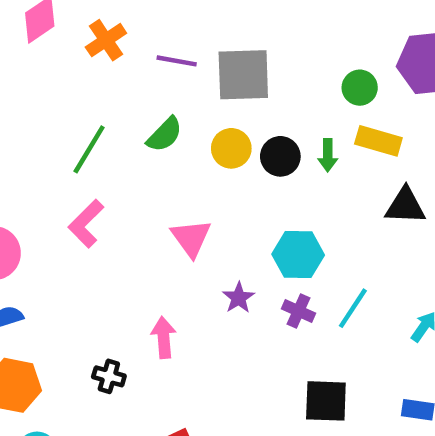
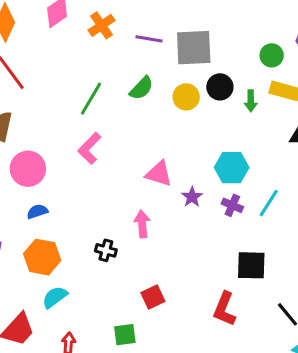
black circle: (280, 156) -> (220, 87), moved
pink triangle: (191, 238) -> (159, 174), moved, turned -36

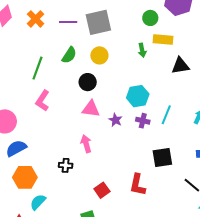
black circle: (220, 87) -> (88, 82), moved
blue semicircle: (37, 212) -> (16, 148), size x1.5
red L-shape: (224, 309) -> (138, 185), moved

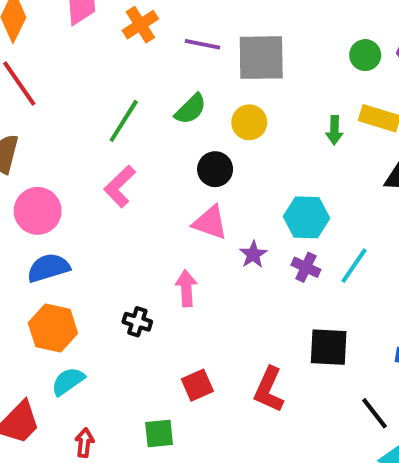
green circle: (150, 18) -> (365, 55), moved

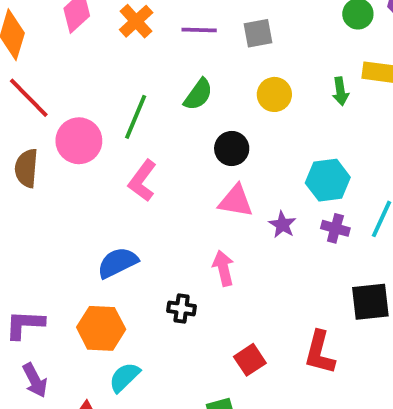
gray square: (261, 58) -> (258, 33), size x0.6
yellow circle: (249, 122) -> (274, 94), moved
pink circle: (38, 211) -> (79, 141), moved
blue semicircle: (48, 268) -> (118, 263), moved

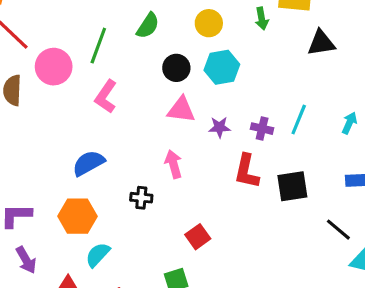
cyan hexagon: (328, 180) -> (222, 67), moved
purple star: (282, 225) -> (219, 127), turned -30
red L-shape: (320, 352) -> (247, 171), moved

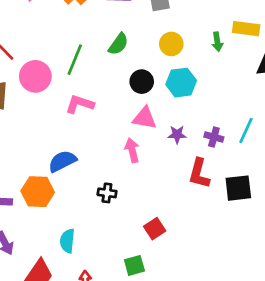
pink L-shape: (106, 97) -> (80, 104), turned 72
pink arrow: (173, 164) -> (132, 150), moved
orange hexagon: (77, 216) -> (38, 192), moved
cyan semicircle: (98, 255) -> (67, 241), turned -40

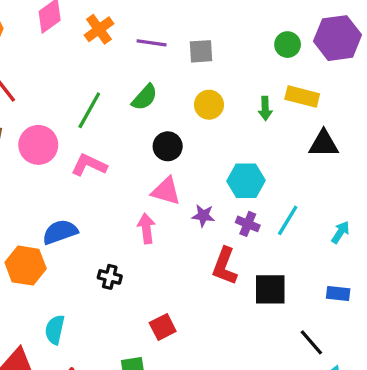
pink circle: (35, 76) -> (38, 145), moved
cyan hexagon: (181, 83) -> (246, 181), moved

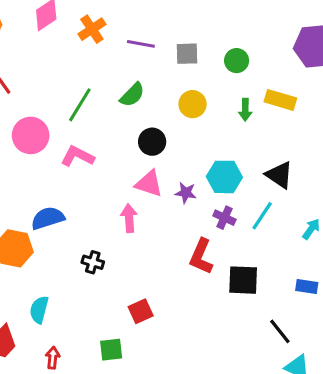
green circle: (288, 45) -> (237, 61), moved
black triangle: (324, 144) -> (279, 175), moved, turned 32
purple star: (203, 216) -> (186, 193), moved

